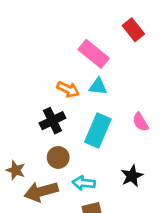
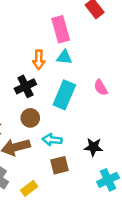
pink rectangle: (94, 54) -> (61, 29), turned 35
orange arrow: (68, 89) -> (39, 60), turned 66
black star: (132, 176) -> (93, 147), moved, turned 30

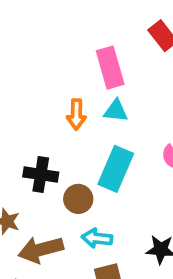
black cross: (25, 86) -> (41, 175), moved, turned 35
brown circle: (30, 118) -> (78, 199), moved

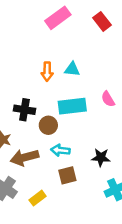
pink rectangle: (110, 68) -> (58, 18), moved, turned 70
cyan rectangle: (116, 169) -> (72, 106), turned 60

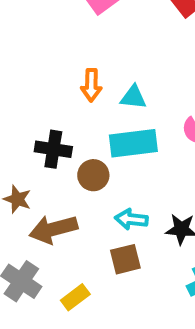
cyan triangle: (72, 69) -> (133, 97), moved
cyan arrow: (60, 150) -> (131, 219), moved

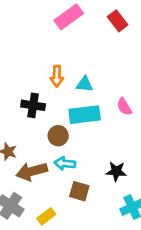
black cross: (53, 149) -> (33, 105), moved
cyan arrow: (131, 219) -> (65, 163), moved
brown square: (125, 259) -> (79, 191), turned 30

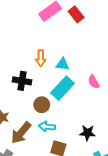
red rectangle: (118, 21) -> (76, 14), moved
cyan rectangle: (85, 115) -> (63, 88), turned -40
brown arrow: (32, 171) -> (21, 133), turned -35

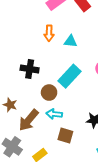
orange arrow: (41, 58) -> (49, 33), moved
cyan triangle: (63, 64) -> (71, 41), moved

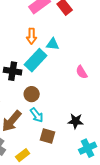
cyan rectangle: (70, 76) -> (36, 60), moved
cyan arrow: (54, 114) -> (37, 115), turned -133

